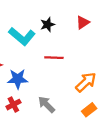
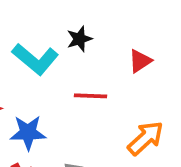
red triangle: (83, 22) -> (140, 61), moved

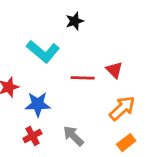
black star: (79, 39) -> (75, 21), moved
red triangle: (140, 61) -> (114, 70), moved, turned -42

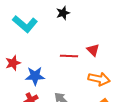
cyan L-shape: (43, 51) -> (25, 24), moved
orange arrow: (122, 108) -> (99, 79), turned 55

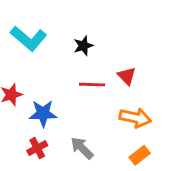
black star: (63, 13) -> (83, 46), moved

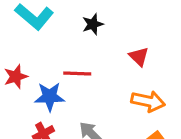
red line: (92, 85) -> (77, 74), moved

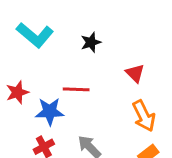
orange arrow: (148, 101) -> (144, 116), turned 52

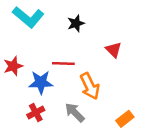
orange arrow: (144, 116) -> (90, 86), moved

